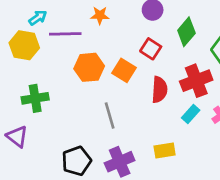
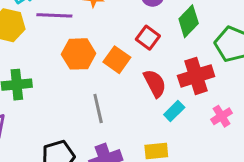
red semicircle: (159, 90) -> (155, 83), turned -35
cyan rectangle: (191, 114) -> (174, 111), moved

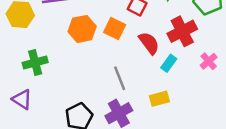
gray line: (98, 109) -> (120, 78), moved

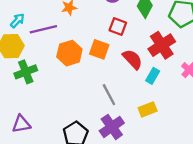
green cross: (35, 63) -> (26, 72), moved
purple triangle: (22, 99) -> (21, 124), turned -36

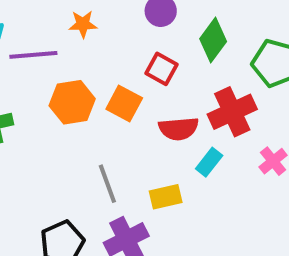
red semicircle: (132, 59) -> (179, 129), turned 120
gray line: (109, 95) -> (107, 184), moved
yellow rectangle: (148, 109) -> (166, 197), moved

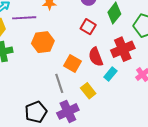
orange square: (124, 103) -> (73, 64), moved
red semicircle: (179, 129) -> (96, 57), turned 72
yellow rectangle: (166, 197) -> (88, 91), turned 63

